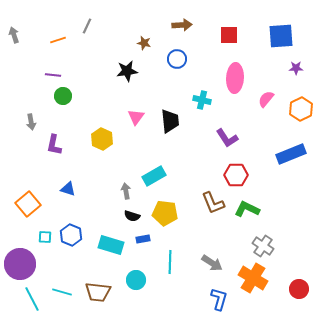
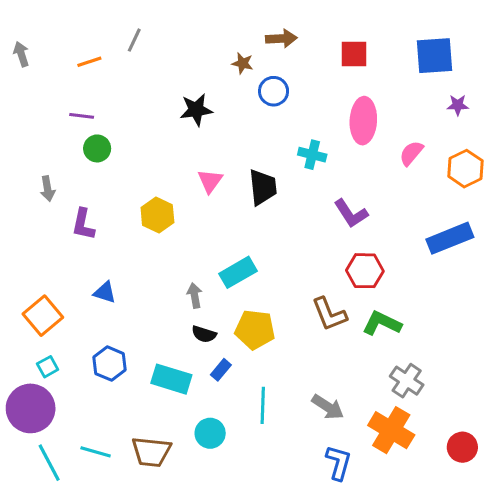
brown star: (144, 43) -> (243, 63), moved
cyan square: (45, 237) -> (48, 367), moved, turned -32
blue rectangle: (143, 239) -> (221, 370), turned -40

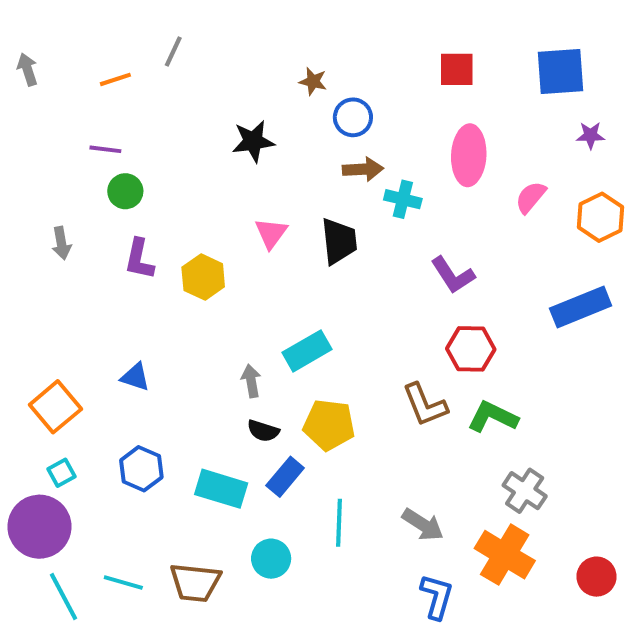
brown arrow: (281, 39) -> (363, 169), moved
purple L-shape: (83, 224) -> (139, 259), moved
blue rectangle: (221, 370) -> (285, 477), size x1.4

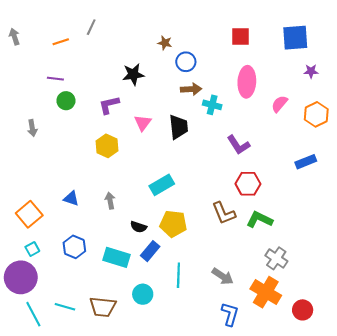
purple L-shape: (139, 259) -> (109, 105), moved, turned 65
blue rectangle: (581, 307) -> (306, 162), size x0.7
gray arrow: (251, 381) -> (110, 201), moved
red circle: (597, 577) -> (303, 310), moved

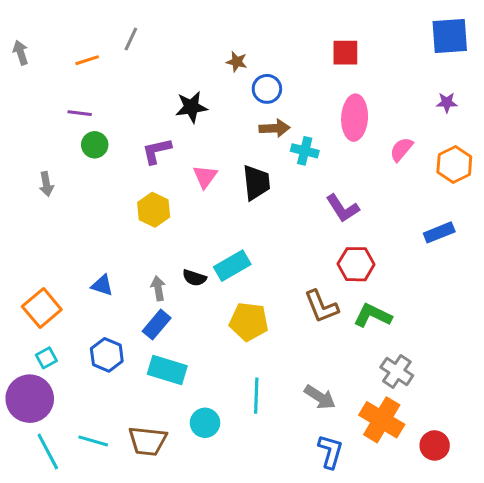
blue square: (295, 38) -> (450, 36), moved
black semicircle: (139, 227) -> (194, 278), moved
blue rectangle: (150, 251) -> (157, 325), moved

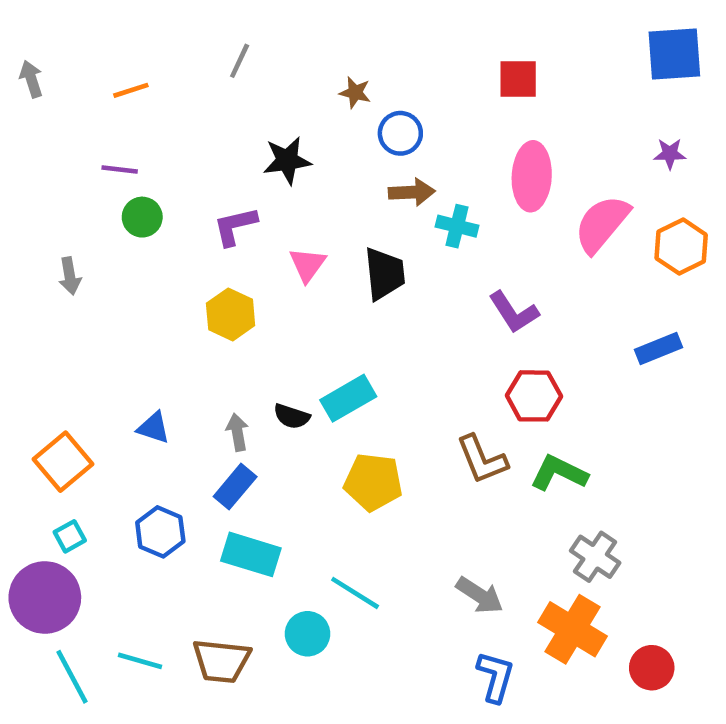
gray line: (131, 39) -> (240, 61), moved
pink semicircle: (401, 149) -> (602, 224), size x1.6
cyan line: (256, 396) -> (355, 593), moved, turned -60

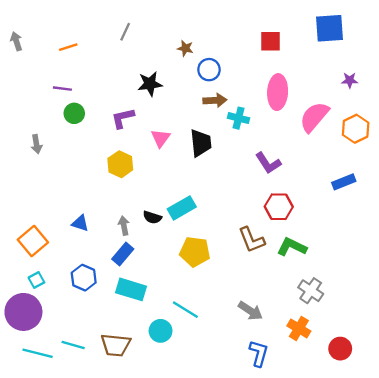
blue square: (674, 54) -> (330, 28), moved
orange cross: (572, 629) -> (299, 328), size x0.7
cyan line: (72, 677) -> (38, 353), turned -48

